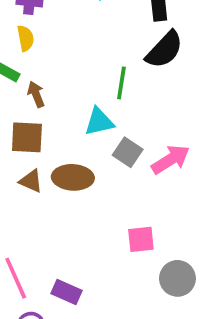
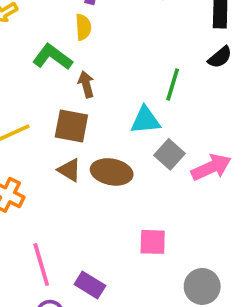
black semicircle: (164, 50) -> (220, 57), size x0.6
pink square: (141, 239) -> (153, 242), moved

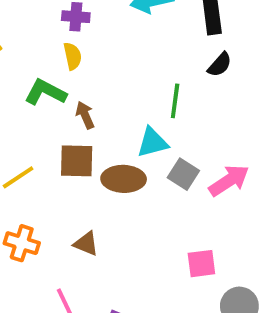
brown triangle: (69, 170) -> (86, 244), moved
brown ellipse: (112, 172) -> (124, 179), moved
pink square: (153, 242) -> (201, 264), moved

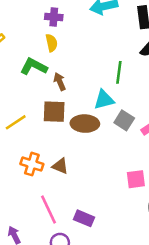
orange cross: (22, 243) -> (32, 164), moved

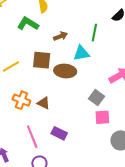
brown arrow: (60, 82) -> (61, 36), moved, turned 88
gray square: (124, 120) -> (96, 98), moved
purple rectangle: (84, 218) -> (59, 133), moved

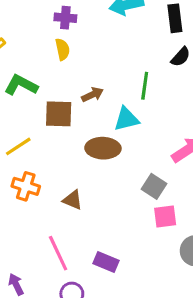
green L-shape: (28, 24) -> (21, 85), moved
brown square: (42, 60) -> (59, 114), moved
orange cross: (21, 100) -> (26, 186), moved
purple rectangle: (59, 133) -> (106, 262), moved

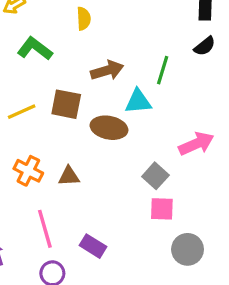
brown arrow: (92, 95) -> (107, 70), size x1.4
brown square: (59, 114) -> (66, 104), moved
orange cross: (26, 186) -> (28, 171), moved
brown triangle: (73, 200) -> (69, 176), turned -35

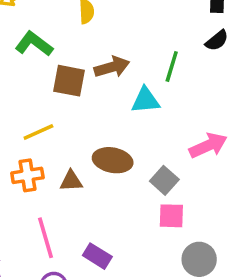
brown square: (66, 104) -> (69, 81), moved
yellow line: (22, 112) -> (38, 132), moved
brown ellipse: (109, 128) -> (113, 160), moved
orange cross: (28, 171) -> (27, 175), turned -36

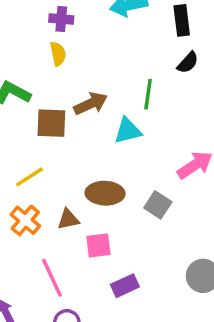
orange cross: (27, 175) -> (25, 220), turned -32
pink square: (171, 216) -> (98, 245), moved
purple rectangle: (97, 256) -> (125, 286), moved, turned -48

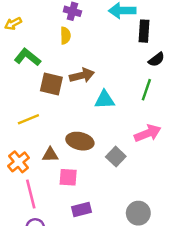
black rectangle: (182, 20) -> (144, 31), moved
green line: (148, 94) -> (146, 90), moved
orange cross: (25, 220) -> (19, 162), moved

